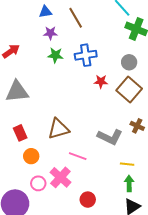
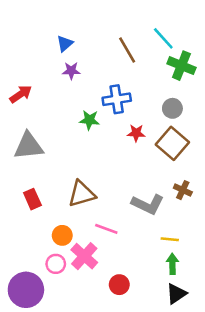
blue triangle: (45, 12) -> (65, 44), turned -32
brown line: (76, 18) -> (127, 50), moved
green star: (55, 55) -> (89, 120), moved
orange circle: (31, 156) -> (62, 235), moved

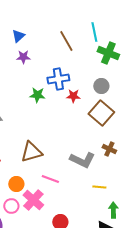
cyan line: (163, 38) -> (94, 32), turned 30
red star: (136, 133) -> (73, 96), moved
green arrow: (172, 264) -> (113, 210), moved

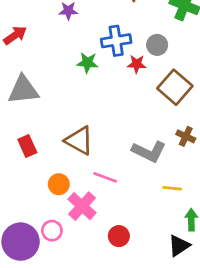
gray circle: (101, 86) -> (157, 45), moved
brown triangle: (31, 152) -> (79, 141), turned 45
pink circle: (11, 206) -> (52, 231), moved

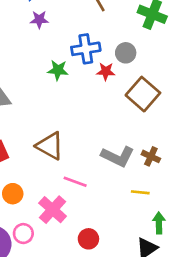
brown cross: (186, 136) -> (151, 156), moved
orange circle: (59, 184) -> (13, 194), moved

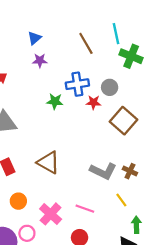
pink line: (75, 182) -> (85, 209), moved
yellow line: (140, 192) -> (121, 200), turned 48

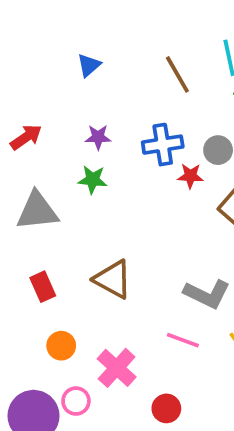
purple star: (40, 61) -> (98, 137), moved
green star: (55, 101) -> (93, 180), moved
pink line: (85, 209) -> (183, 340), moved

